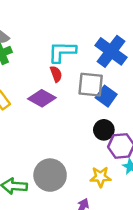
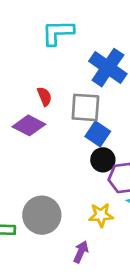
cyan L-shape: (62, 52) -> (58, 33), moved
blue square: (106, 96) -> (98, 134), moved

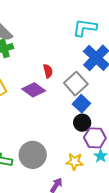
cyan L-shape: (58, 33) -> (85, 28), moved
gray square: (85, 107) -> (76, 84), turned 35

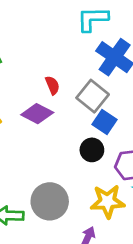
black circle: (82, 123) -> (92, 150), moved
yellow star: (75, 162) -> (108, 201), size x1.4

